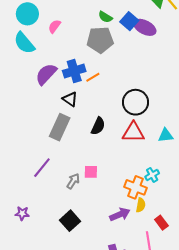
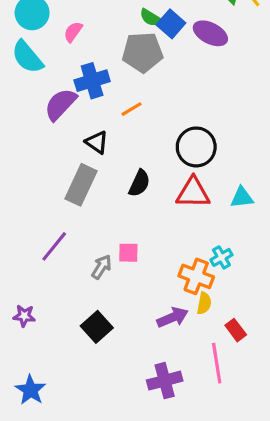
blue square: (129, 21) -> (171, 24), moved
blue cross: (74, 71) -> (92, 81), moved

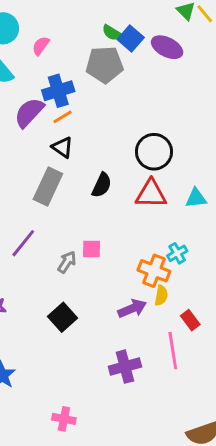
orange line: (131, 109) -> (63, 117), moved

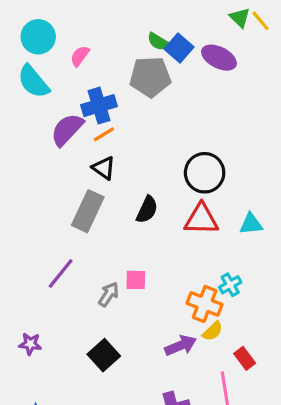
yellow semicircle: (161, 295) -> (213, 331), turned 36

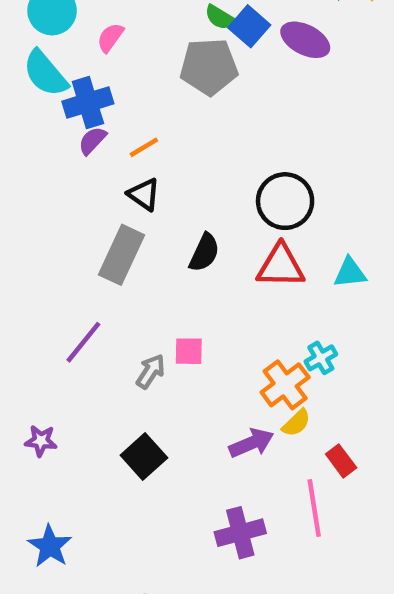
blue cross: (99, 106) -> (88, 103), moved
purple semicircle: (67, 130) -> (92, 141), size x0.6
orange cross: (205, 304) -> (285, 385), turned 32

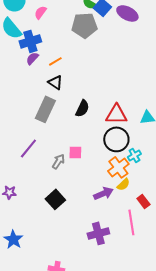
black circle: (285, 201) -> (116, 139), moved

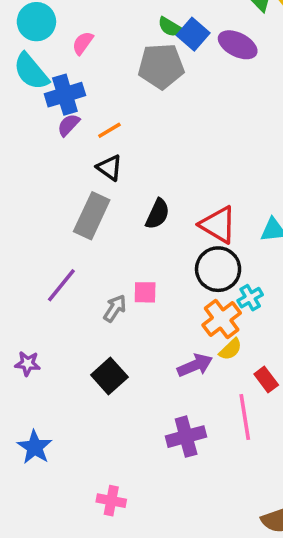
red triangle: (116, 114) -> (218, 225), turned 30

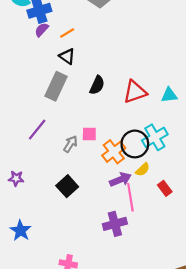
red triangle: (218, 225) -> (135, 92), turned -50
black circle: (218, 269) -> (135, 144), moved
cyan cross: (250, 298) -> (155, 137), size x1.6
orange cross: (222, 319) -> (114, 152), moved
pink line: (245, 417) -> (130, 197), moved

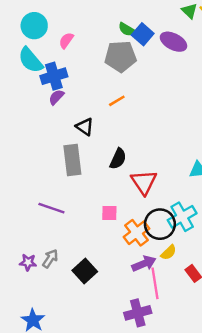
orange line: (67, 33) -> (117, 101), moved
gray rectangle: (56, 86) -> (72, 160), turned -32
red triangle: (135, 92) -> (144, 182), moved, turned -45
purple line: (37, 130) -> (51, 208), turned 70
gray arrow: (70, 144) -> (50, 259), moved

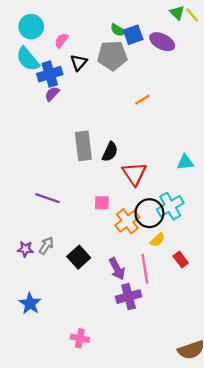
blue square: (143, 34) -> (133, 35), turned 30
orange line: (117, 101) -> (142, 100), moved
black triangle: (85, 127) -> (79, 63), moved, turned 36
gray rectangle: (72, 160) -> (83, 146), moved
purple arrow: (144, 264) -> (117, 269), moved, turned 85

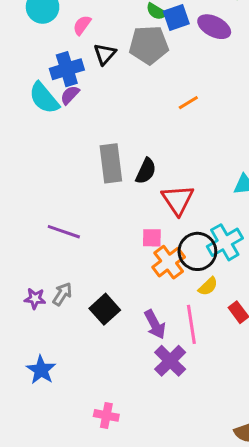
cyan semicircle: (28, 59) -> (44, 98), moved
pink square: (102, 203) -> (152, 238), moved
purple cross: (129, 297) -> (170, 361), turned -30

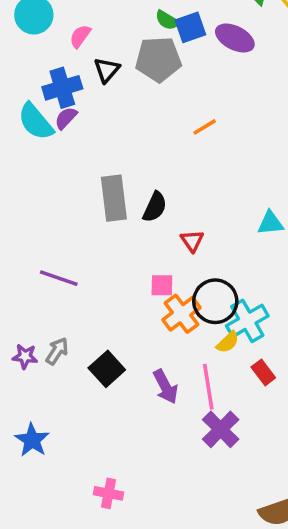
red triangle: (178, 200) -> (192, 241), size x0.6
cyan cross: (225, 242) -> (247, 321), moved
purple cross: (170, 361) -> (221, 429), moved

